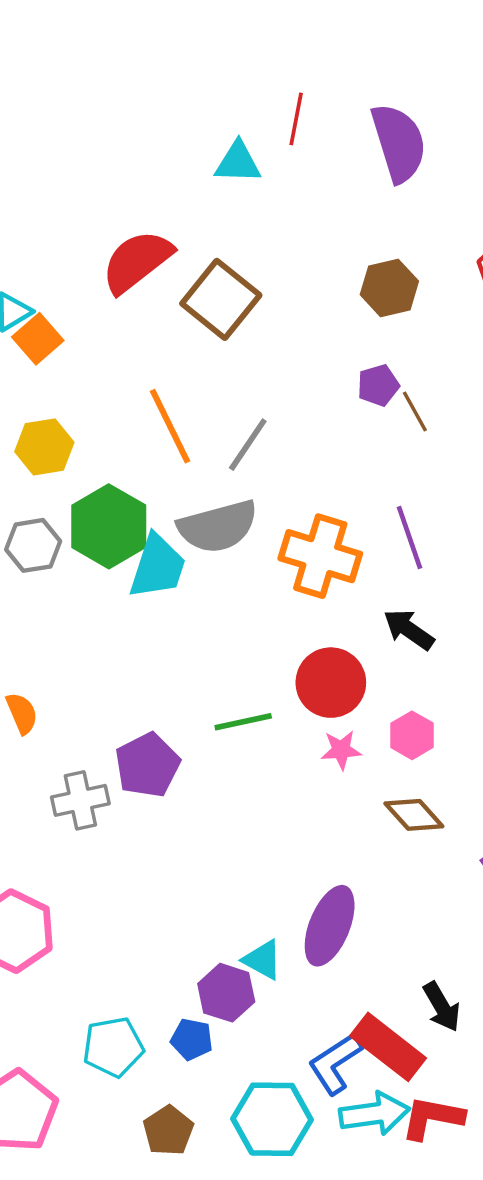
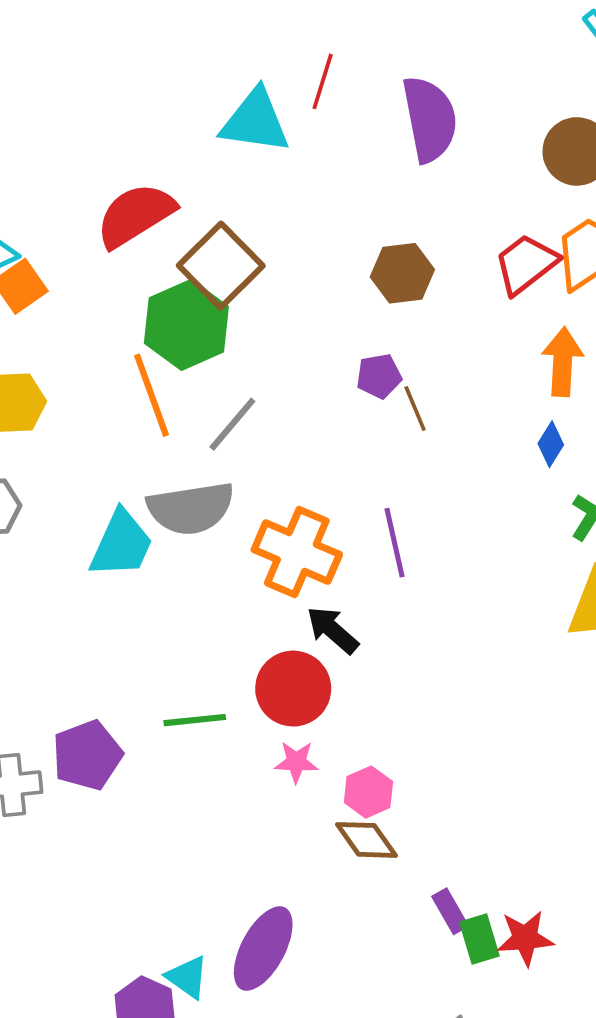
cyan triangle: (238, 162) -> (255, 121), size x1.4
green hexagon: (109, 526) -> (186, 325), moved
black arrow: (409, 629) -> (333, 630), moved
pink hexagon: (412, 735) -> (368, 792), moved

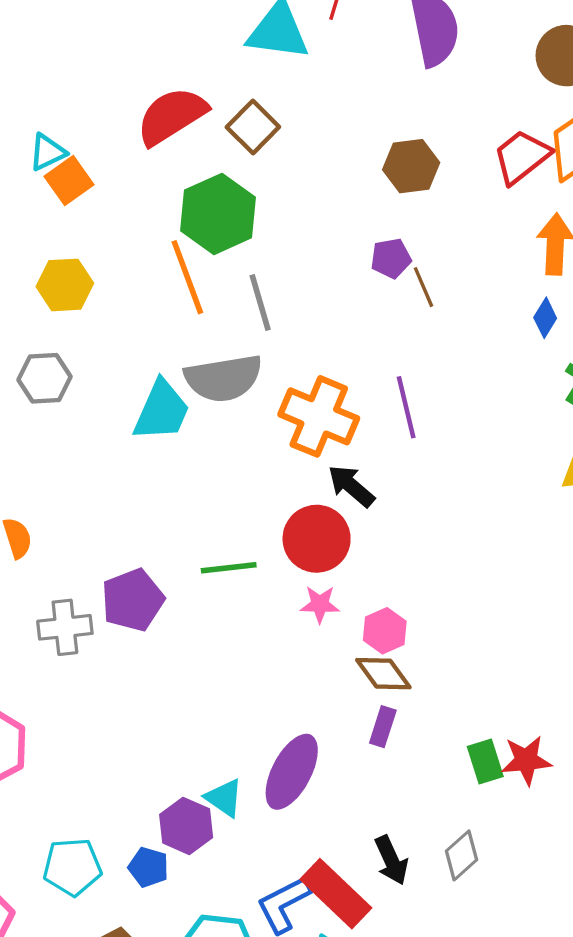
brown square: (221, 266) -> (253, 127), moved, size x0.7
gray line: (232, 424) -> (260, 302), turned -56
purple rectangle: (450, 911) -> (383, 727), moved, turned 48

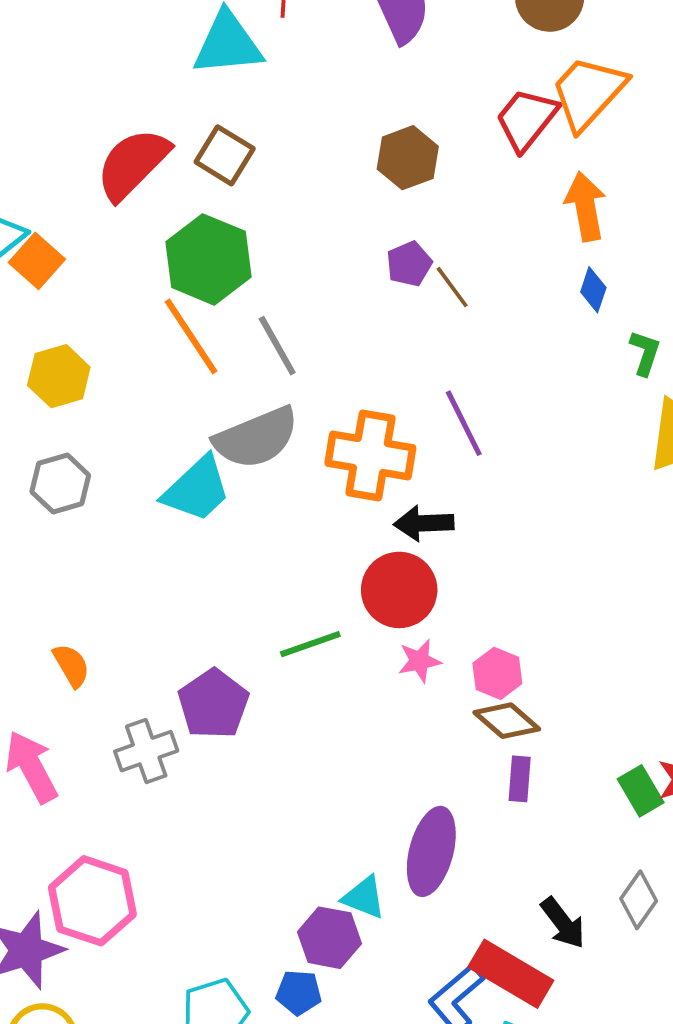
cyan trapezoid: (162, 411) -> (197, 489), turned 36
black arrow: (351, 486) -> (424, 523), turned -30

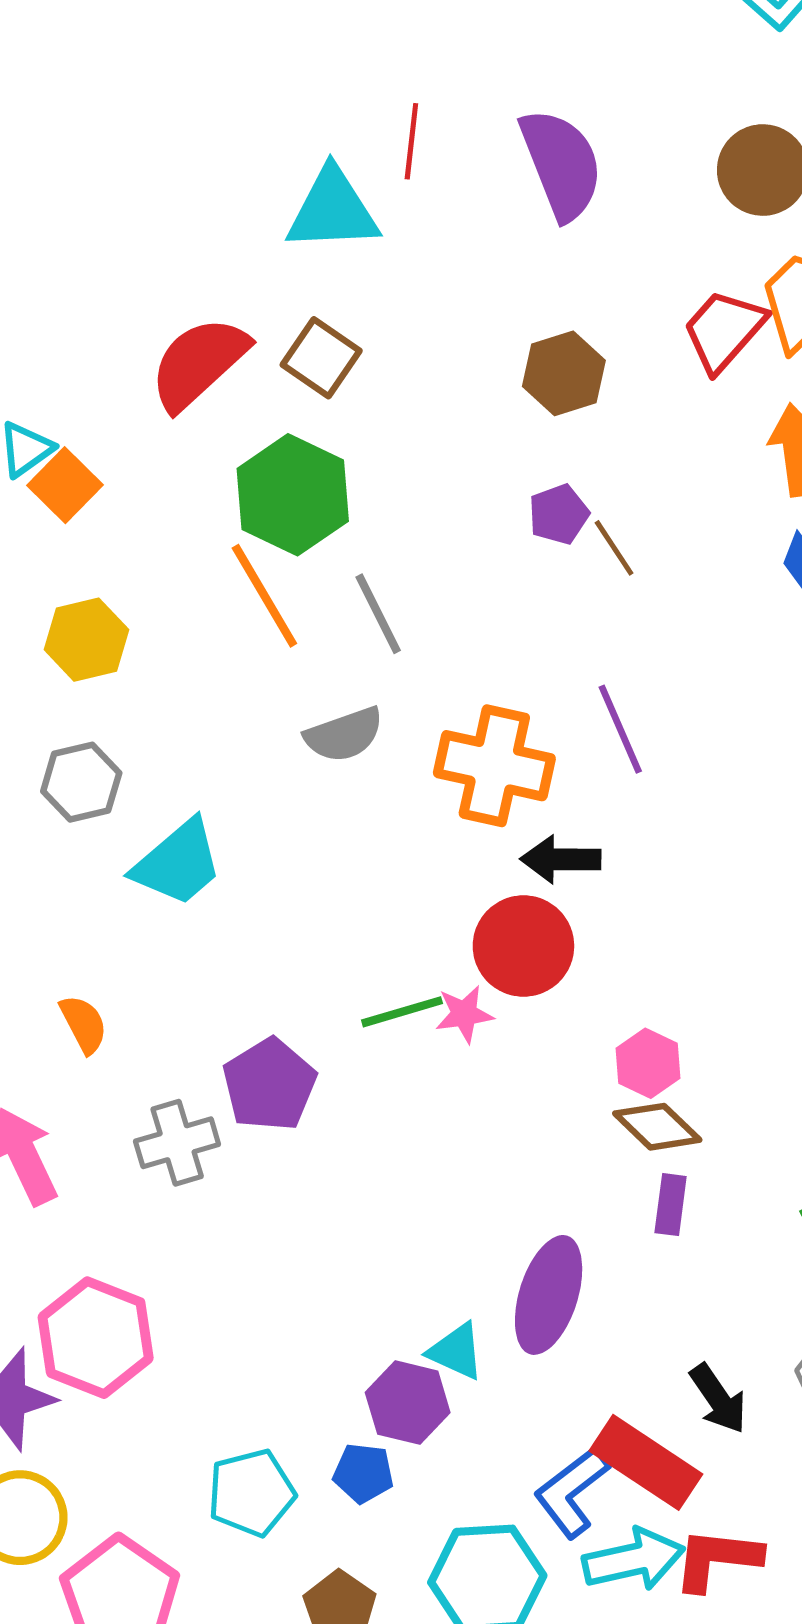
gray semicircle: (256, 438) -> (344, 735), size x0.7
cyan trapezoid: (197, 489) -> (178, 863), moved
pink star: (419, 661) -> (464, 1014), moved

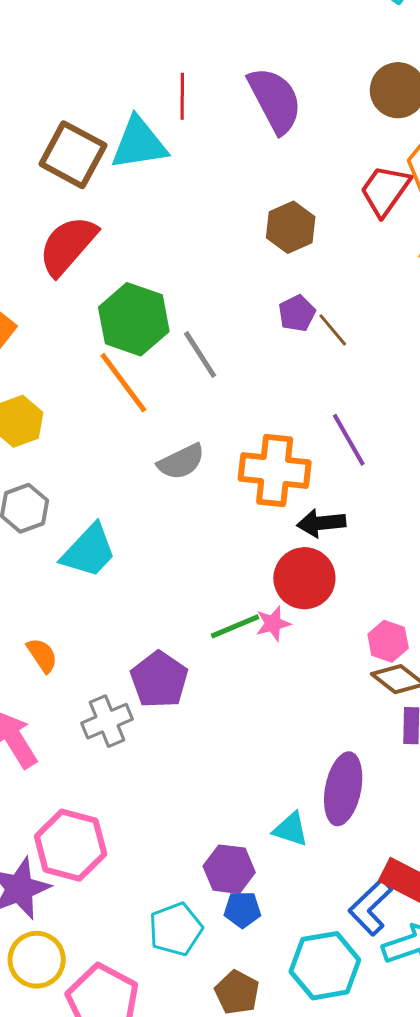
brown square: (321, 358) -> (73, 155), moved, size x1.4
gray line: (378, 614) -> (200, 355), moved
purple hexagon: (408, 1403) -> (229, 869), moved

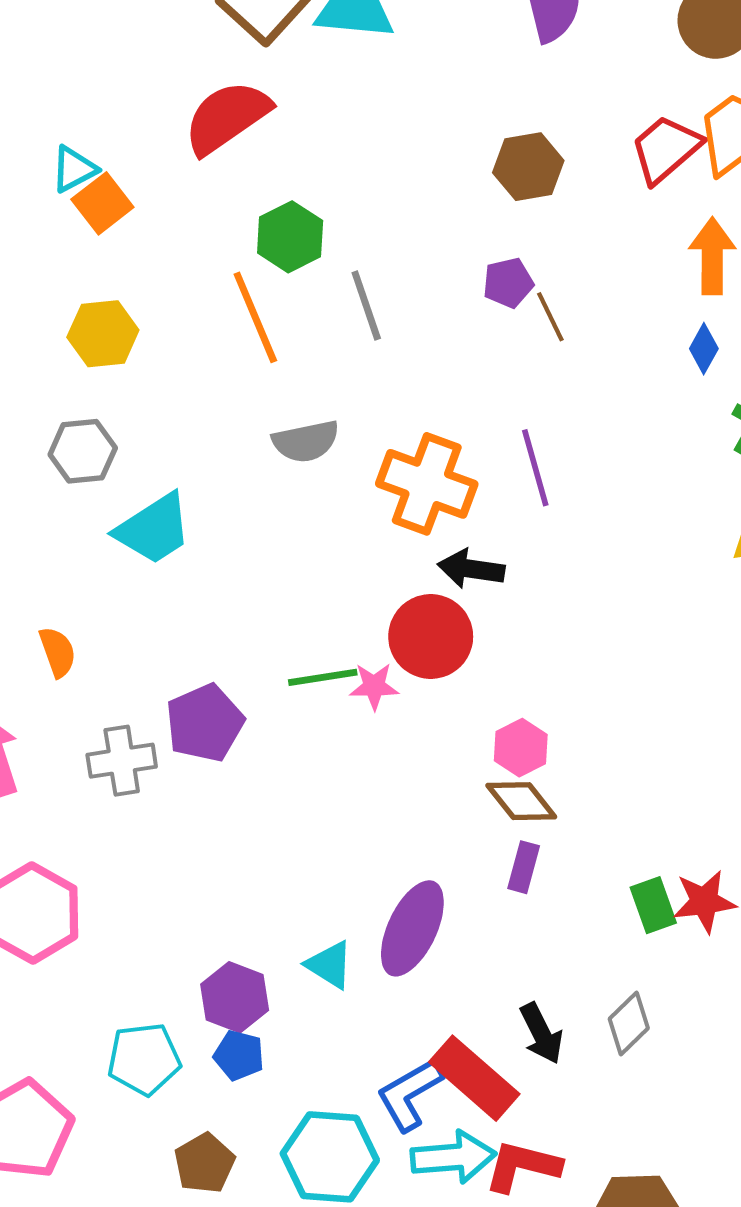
green hexagon: (134, 319) -> (290, 237), size x0.7

